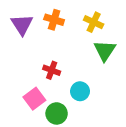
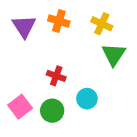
pink square: (34, 99) -> (20, 107), moved
green circle: (57, 113) -> (52, 111), moved

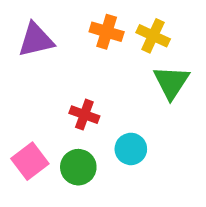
orange cross: (59, 21) -> (107, 32), moved
purple triangle: (24, 26) -> (36, 40), turned 50

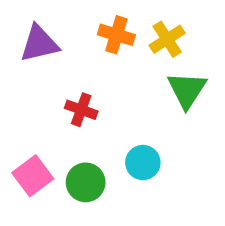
yellow cross: (153, 36) -> (167, 39), turned 32
red cross: (84, 115) -> (81, 110), moved

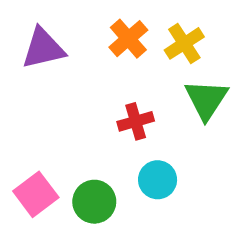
orange cross: (116, 35) -> (128, 39), turned 32
red cross: (81, 110) -> (136, 121), moved, turned -36

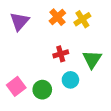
purple triangle: (43, 48) -> (19, 21), turned -36
green triangle: (206, 99) -> (92, 59), moved

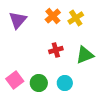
green triangle: (92, 59) -> (85, 55), turned 36
cyan circle: (70, 80) -> (65, 83), moved

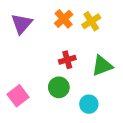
green circle: (39, 83) -> (59, 87), moved
cyan circle: (65, 83) -> (89, 104), moved

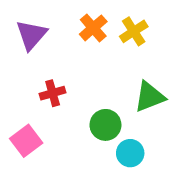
red cross: (67, 60) -> (53, 93), moved
green circle: (59, 87) -> (105, 125), moved

